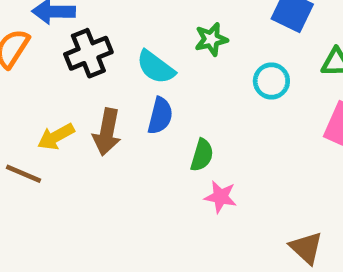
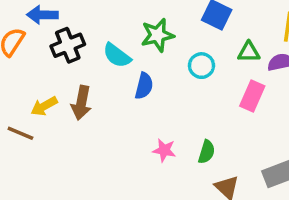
green star: (211, 39) -> (157, 35), size x1.4
blue semicircle: (160, 116) -> (144, 86), moved
green semicircle: (202, 155) -> (207, 152), moved

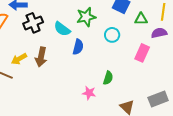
green triangle: (249, 52) -> (141, 19), moved
pink star: (164, 150) -> (89, 93), moved
green semicircle: (207, 152) -> (108, 78), moved

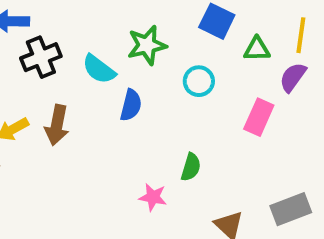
purple semicircle: (159, 33) -> (293, 77), turned -42

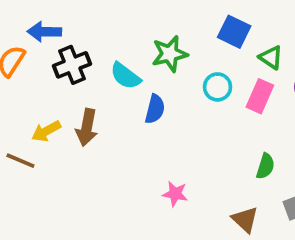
green triangle: (257, 49) -> (271, 57), turned 35
pink rectangle: (259, 117) -> (260, 96), moved
green semicircle: (191, 167) -> (265, 166), moved

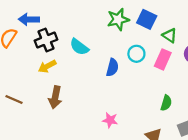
green star: (170, 54) -> (118, 19), moved
blue semicircle: (155, 109) -> (112, 67), moved
brown arrow: (87, 127) -> (55, 97), moved
yellow arrow: (46, 131) -> (47, 66), moved

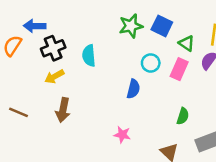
cyan semicircle: (79, 47) -> (89, 56), turned 48
blue semicircle: (112, 67) -> (133, 89), moved

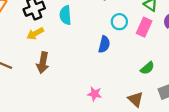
green semicircle: (183, 116) -> (147, 68), turned 32
pink star: (122, 135) -> (95, 94), moved

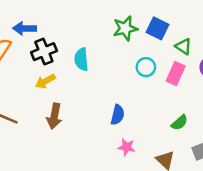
blue semicircle: (104, 44) -> (117, 115), moved
pink star: (95, 94) -> (127, 147), moved

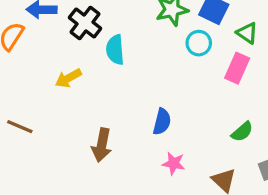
black cross: (44, 52) -> (85, 23), moved, turned -30
cyan circle: (146, 67) -> (199, 43), moved
brown arrow: (54, 116) -> (102, 145), moved

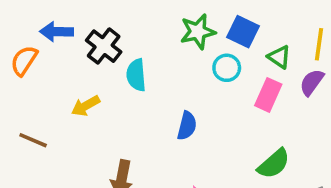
blue semicircle: (162, 122) -> (187, 126), moved
brown line: (20, 127) -> (33, 140), moved
green semicircle: (242, 132) -> (274, 164), size x1.4

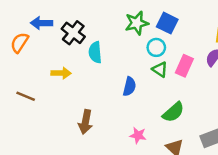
green triangle: (279, 57) -> (160, 69), moved
yellow arrow: (86, 106) -> (61, 73), turned -150
green semicircle: (274, 164) -> (173, 112), moved

